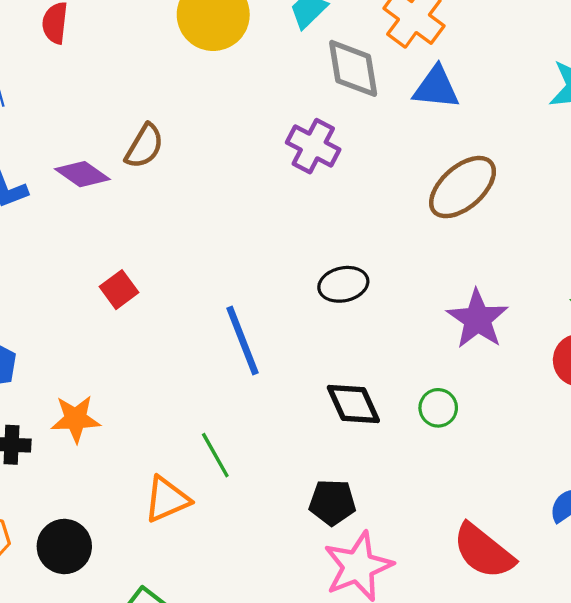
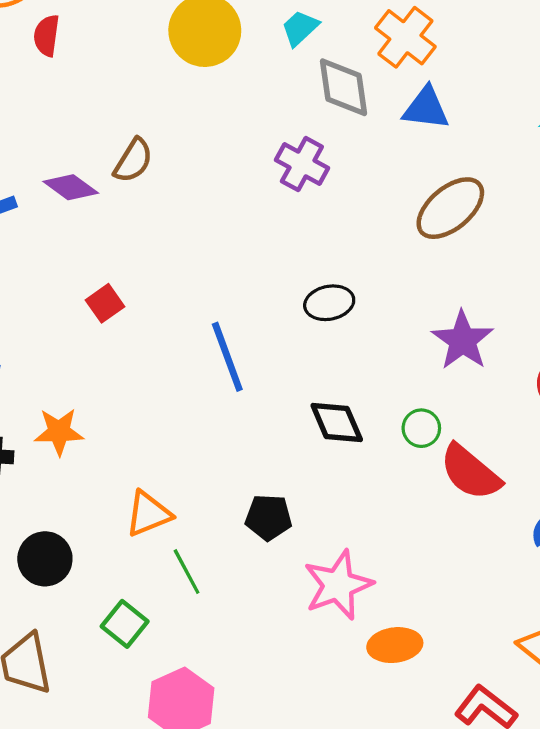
green line: (215, 455) -> (187, 572), moved
black pentagon: (332, 502) -> (269, 517), moved
red semicircle: (484, 551) -> (470, 472), moved

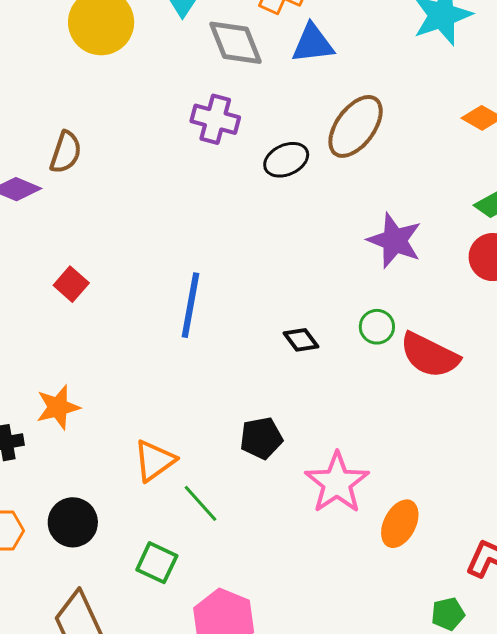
black ellipse: (329, 303) -> (286, 160), moved
blue line: (227, 357) -> (191, 305), turned 44
black diamond: (337, 423) -> (301, 340), size x0.7
orange ellipse: (395, 645) -> (400, 524), turned -42

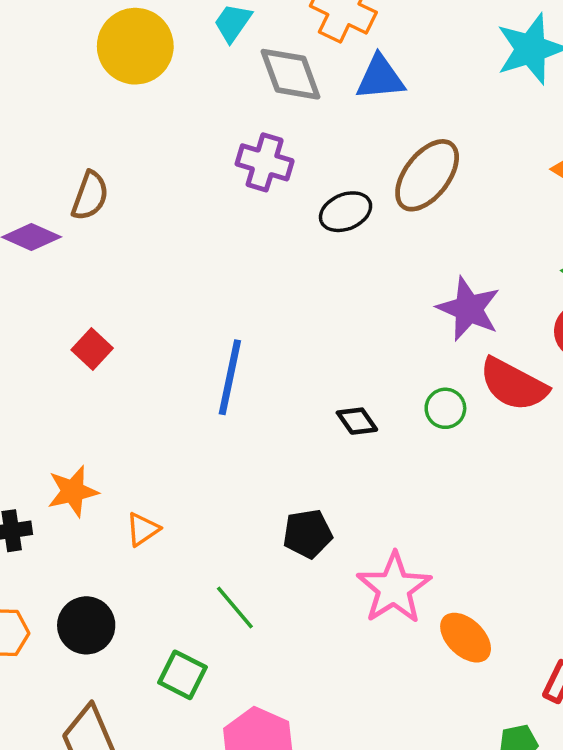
red semicircle: (430, 355) -> (513, 384), moved
orange triangle: (154, 461) -> (143, 529), moved, size x0.7
orange ellipse: (400, 524) -> (466, 638), turned -75

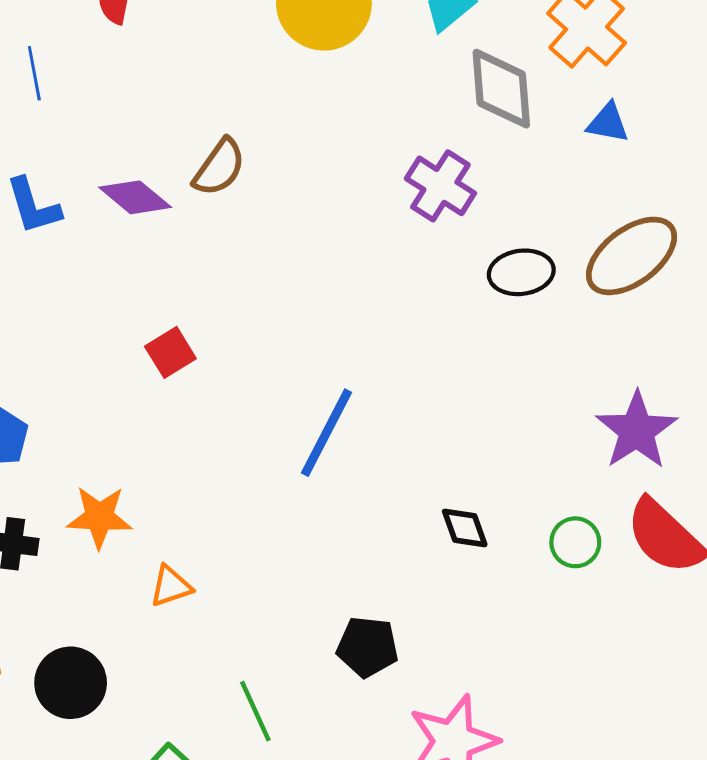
blue triangle: (380, 78) -> (608, 123), size x0.7

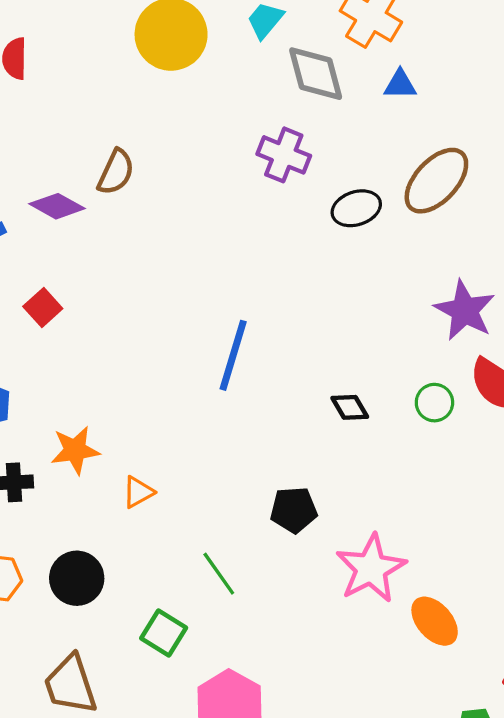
red square: (170, 352) -> (43, 307), moved

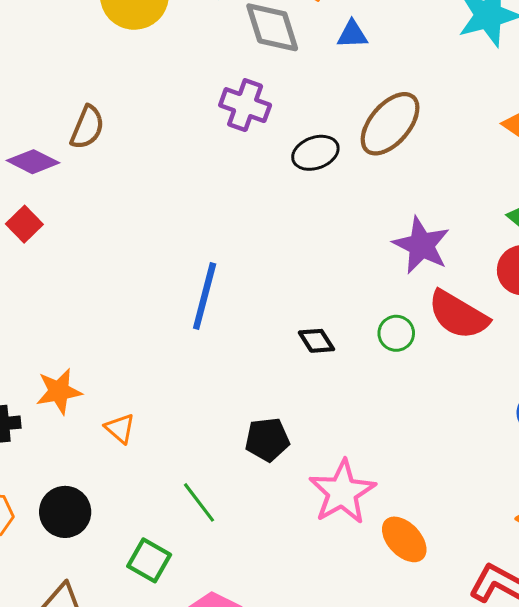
red square: (43, 307) -> (24, 224), moved
orange triangle: (138, 492) -> (120, 428), turned -48

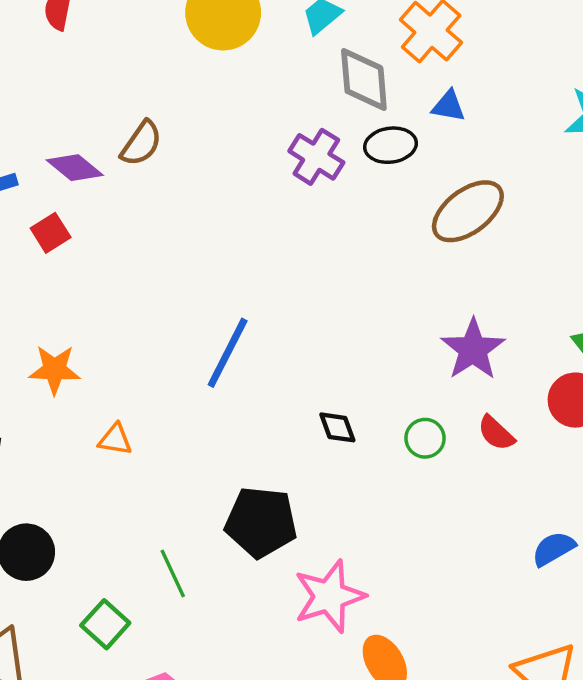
black ellipse: (315, 153) -> (391, 145), moved
red semicircle: (458, 315) -> (496, 433), size x0.6
orange star: (59, 391) -> (55, 370), moved
orange triangle: (120, 428) -> (115, 439), moved, turned -44
black pentagon: (267, 440) -> (261, 522), size x1.5

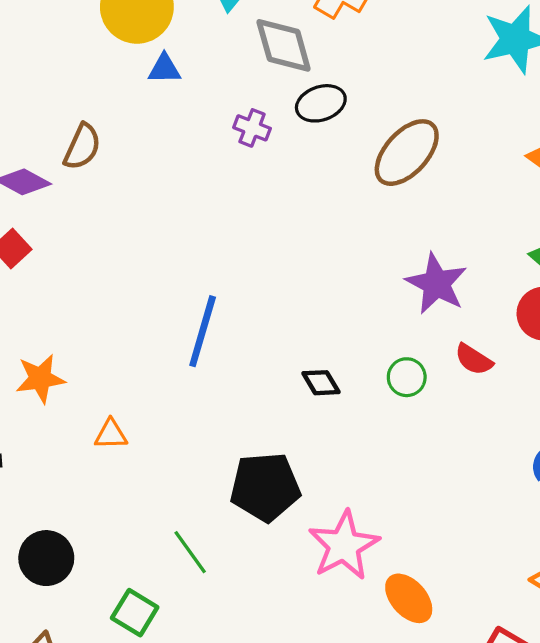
blue triangle: (448, 106) -> (164, 69), moved
purple cross: (316, 157) -> (252, 128), size x0.7

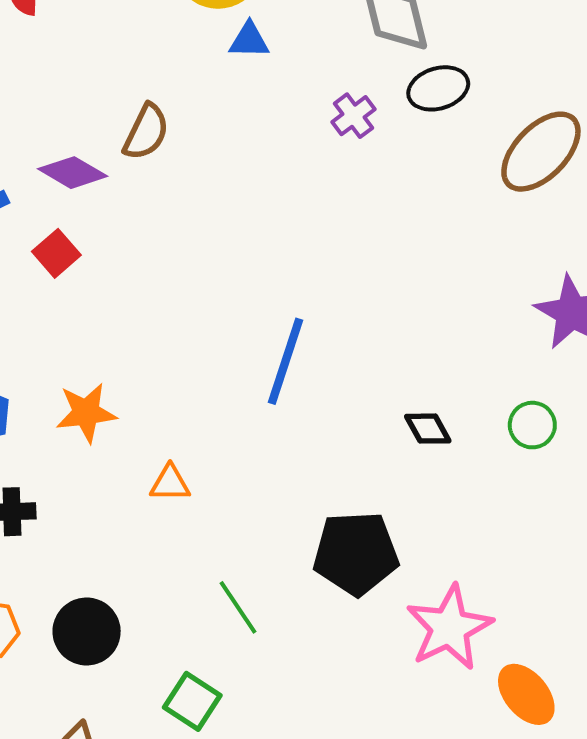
purple cross: (252, 128) -> (354, 116), turned 30
green line: (190, 552) -> (238, 607), moved

